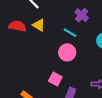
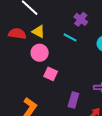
pink circle: (67, 52) -> (40, 53), moved
pink square: (55, 79) -> (51, 74), moved

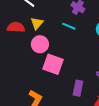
yellow triangle: (38, 32) -> (37, 23), turned 48
pink square: (51, 74) -> (53, 64), size x1.5

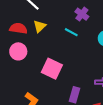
pink circle: (40, 44) -> (18, 51), moved

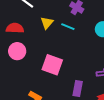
yellow triangle: (40, 26) -> (47, 23), moved

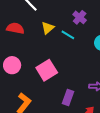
pink circle: (17, 51) -> (12, 65), moved
pink square: (52, 65) -> (47, 70), turned 30

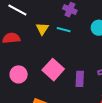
purple rectangle: (68, 98) -> (80, 79), moved

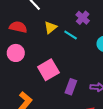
pink circle: (19, 74) -> (16, 53), moved

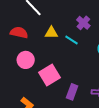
yellow triangle: (51, 27) -> (51, 33), turned 40
pink circle: (16, 53) -> (26, 60), moved

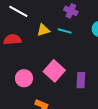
pink circle: (26, 60) -> (24, 78), moved

